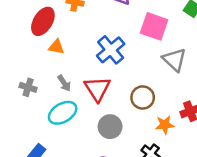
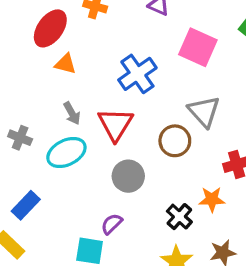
gray triangle: (174, 60) -> (204, 112), moved
gray cross: (28, 87) -> (20, 138), moved
orange star: (165, 125) -> (212, 199), moved

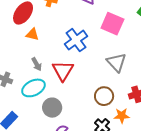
brown circle: (175, 141) -> (104, 96), moved
gray circle: (128, 176) -> (52, 108), moved

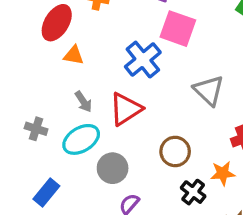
pink square: (112, 24) -> (178, 29), moved
red triangle: (63, 71) -> (126, 109), turned 30
brown circle: (104, 96) -> (175, 151), moved

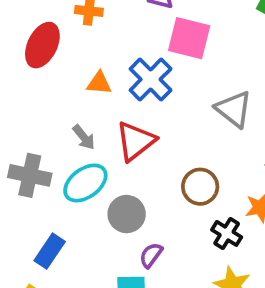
orange triangle: (74, 55) -> (99, 83), moved
gray cross: (36, 129) -> (30, 175), size x1.5

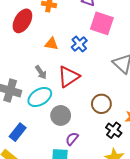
blue cross: (151, 79) -> (79, 44), size x0.7

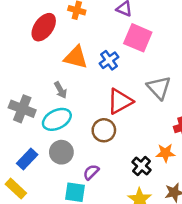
orange triangle: (51, 44) -> (76, 57), size x1.5
red triangle: (69, 77) -> (120, 101), moved
brown circle: (101, 104) -> (104, 130), moved
gray circle: (61, 115) -> (61, 152), moved

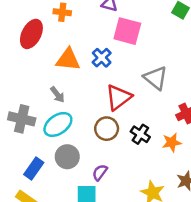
black cross: (141, 166) -> (140, 134), moved

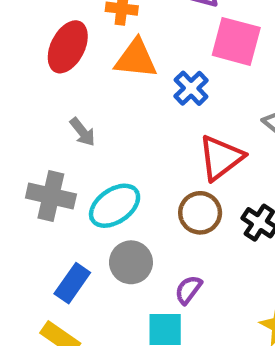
orange triangle: (68, 59) -> (136, 59), moved
gray arrow: (57, 95) -> (83, 132), moved

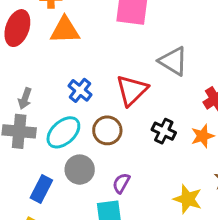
blue cross: (191, 88) -> (80, 90), moved
gray arrow: (83, 132) -> (25, 99), moved, turned 65
brown circle: (200, 213) -> (107, 130), moved

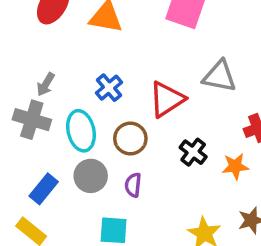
gray triangle: (173, 61) -> (219, 76), turned -32
cyan ellipse: (63, 132) -> (81, 131), turned -72
purple semicircle: (121, 183) -> (133, 185), moved, turned -35

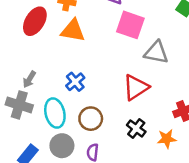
gray triangle: (219, 76) -> (156, 52), moved
red triangle: (167, 99) -> (136, 87), moved

